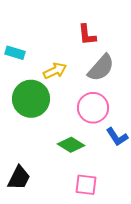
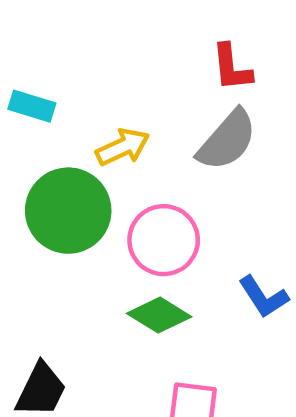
red L-shape: (87, 35) -> (232, 68), moved
pink circle: (93, 108) -> (164, 240), moved

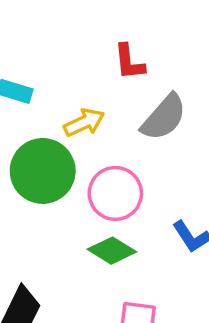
red L-shape: (232, 68) -> (129, 62), moved

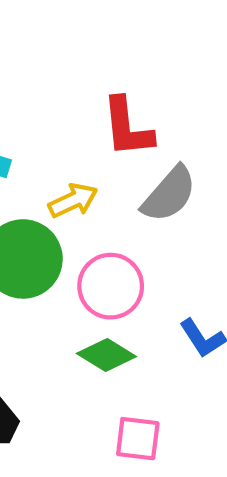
red L-shape: (129, 62) -> (127, 127), size x1.4

